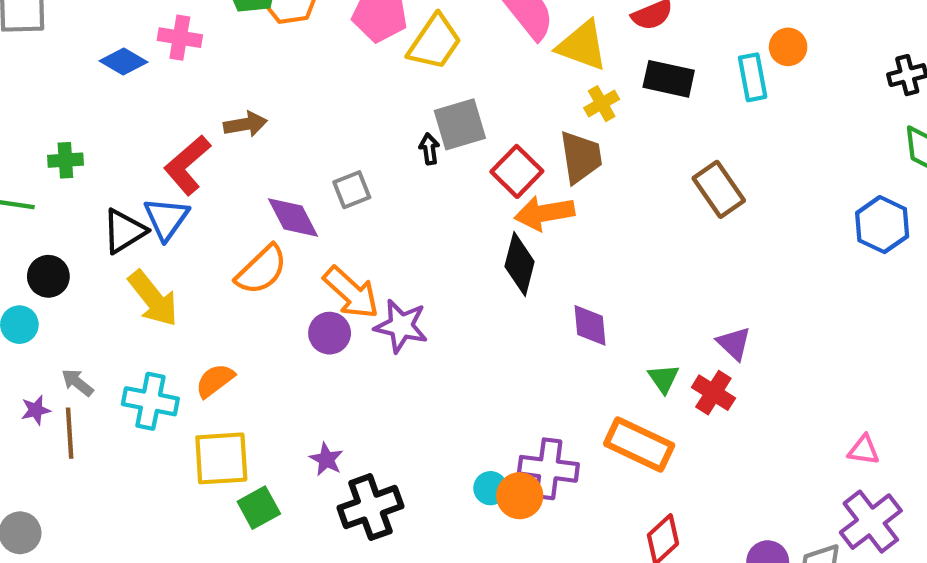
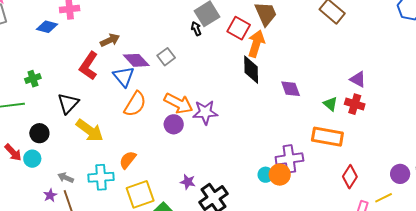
orange arrow: (544, 213) -> (256, 44), turned 132
purple diamond: (293, 217) -> (136, 60), moved
blue triangle: (166, 219) -> (124, 76), moved

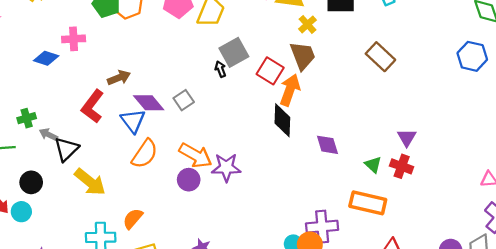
purple triangle: (358, 79) -> (407, 138), turned 30
gray arrow: (66, 178) -> (48, 135), moved

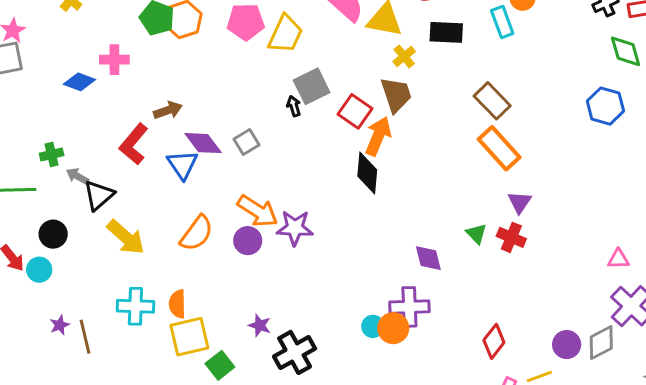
purple diamond: (327, 145) -> (428, 258), moved
orange semicircle: (145, 154) -> (197, 233), moved
orange rectangle: (368, 203) -> (499, 148), moved, turned 32
orange semicircle: (133, 219) -> (177, 304), moved, turned -45

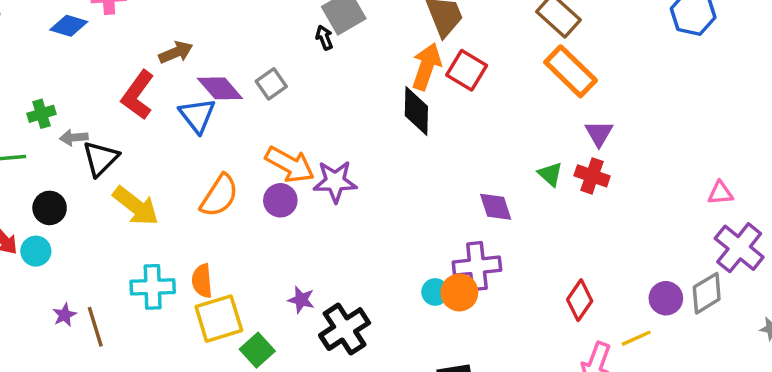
red square: (355, 111) -> (467, 70), moved
gray arrow: (77, 176) -> (74, 137), turned -30

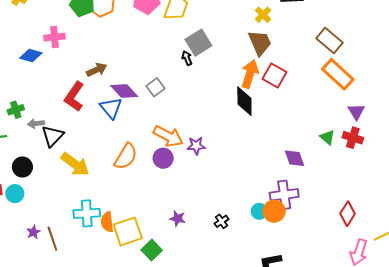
purple star: (335, 181) -> (196, 146), size x0.7
orange semicircle: (202, 281) -> (107, 222), moved
black cross: (345, 329) -> (222, 221), moved, size x0.5

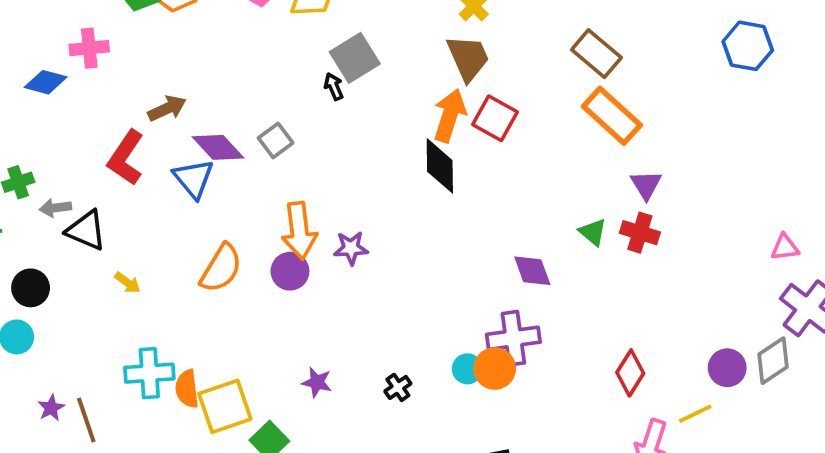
black triangle: (53, 136) -> (86, 230), turned -50
orange arrow: (168, 136) -> (299, 231), turned 56
yellow arrow: (75, 164) -> (128, 283), size x0.5

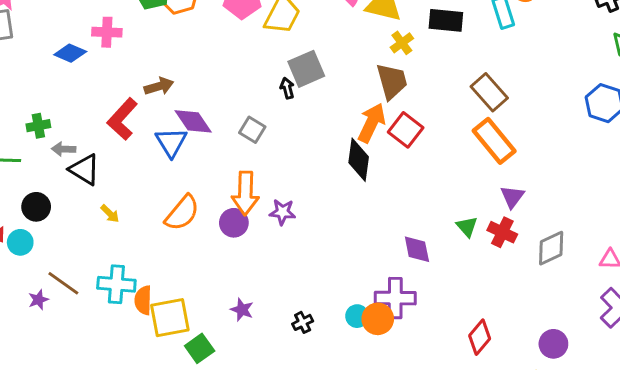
gray square: (276, 140) -> (252, 130), moved, turned -30
gray diamond: (773, 361) -> (551, 248), moved
brown line: (86, 420) -> (63, 283), moved, turned -44

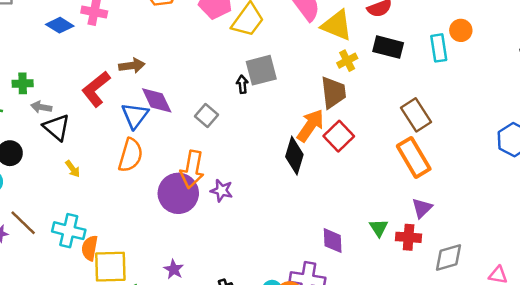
orange semicircle: (182, 213) -> (131, 155), moved, turned -32
purple circle: (234, 223) -> (178, 193), size x1.6
red cross: (502, 232) -> (409, 237), turned -30

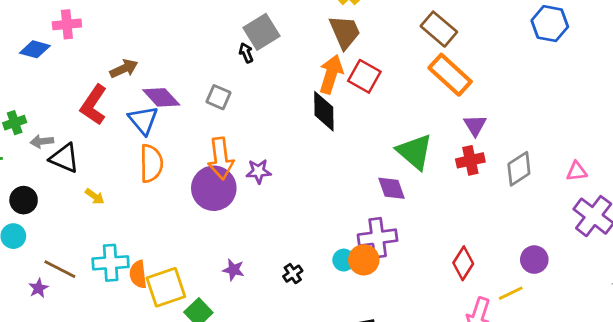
green triangle: (379, 228) -> (415, 152), moved, size x1.8

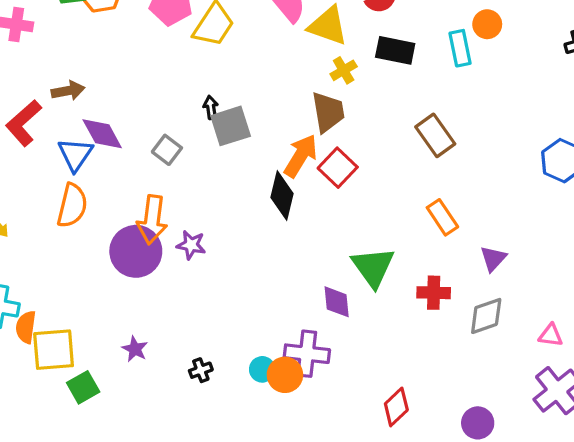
gray square: (262, 32) -> (231, 126), moved
orange rectangle: (450, 75) -> (442, 217), moved, size x0.7
purple triangle: (475, 125) -> (493, 259), moved

